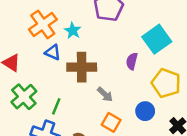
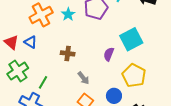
cyan star: (73, 31) -> (68, 14), moved
blue triangle: (53, 52) -> (31, 42), moved
brown cross: (82, 67) -> (68, 53), size x0.6

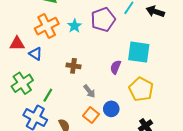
cyan square: (131, 39) -> (139, 52), turned 35
red triangle: (11, 42) -> (17, 44), moved, turned -42
blue circle: (114, 96) -> (111, 109), moved

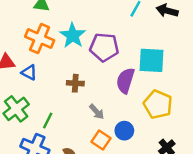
purple pentagon: (103, 20) -> (104, 47), moved, turned 30
orange cross: (47, 26) -> (40, 39), turned -35
cyan star: (75, 26) -> (73, 36), size x1.5
purple semicircle: (116, 67) -> (125, 81), size x1.5

